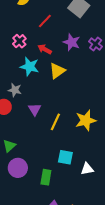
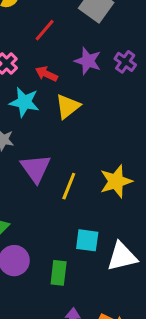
purple triangle: (35, 109) -> (36, 168), size x1.5
white triangle: (87, 169) -> (122, 257), size x1.5

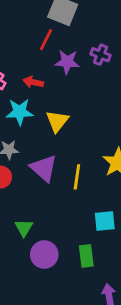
red line: (45, 30) -> (46, 40), moved
yellow triangle: (68, 106) -> (57, 121), moved

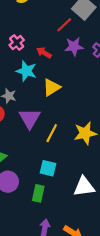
purple star: (67, 62) -> (74, 47), turned -30
cyan square: (105, 221) -> (48, 168), moved

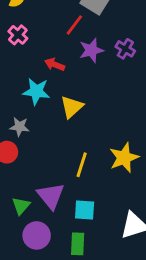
pink cross: (17, 43) -> (18, 35), moved
purple triangle: (30, 118) -> (51, 196), moved

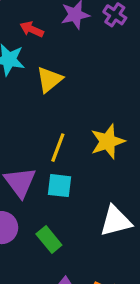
cyan square: (85, 210) -> (60, 186), moved
green rectangle: (78, 244) -> (49, 240), turned -45

